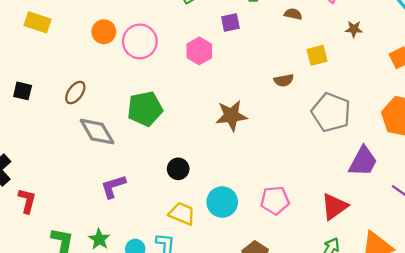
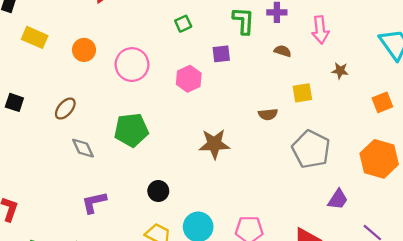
orange circle: (104, 32) -> (84, 50), moved
gray diamond: (97, 132) -> (83, 148), size x0.7
purple trapezoid: (363, 161) -> (338, 199), size x0.7

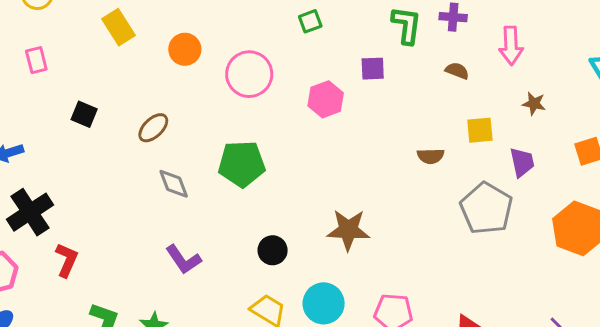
green square: (183, 24) -> (310, 21), moved
yellow rectangle: (35, 37) -> (119, 27), turned 30
brown star: (214, 144) -> (348, 230), moved
purple trapezoid: (338, 199) -> (522, 162), moved, turned -50
purple L-shape: (94, 202) -> (183, 259), turned -116

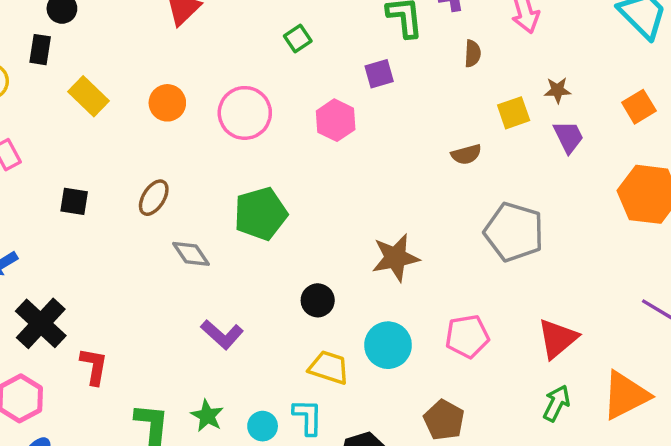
brown semicircle: (457, 71) -> (473, 53), turned 85
brown star: (534, 104) -> (557, 90), moved
gray pentagon: (486, 208) -> (514, 232), moved

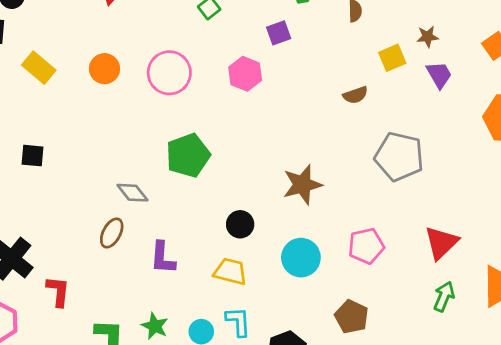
brown ellipse: (154, 198) -> (112, 233), moved
purple L-shape: (222, 334) -> (163, 258), turned 56
yellow trapezoid: (329, 367) -> (230, 271), moved

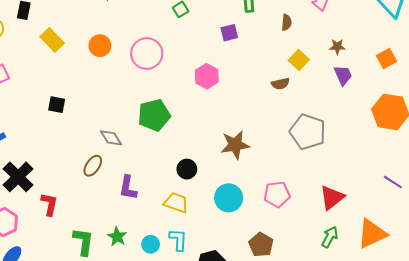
yellow square: (392, 58) -> (299, 60), moved, turned -30
pink hexagon: (245, 74) -> (207, 76), moved
black square: (33, 156) -> (57, 105), moved

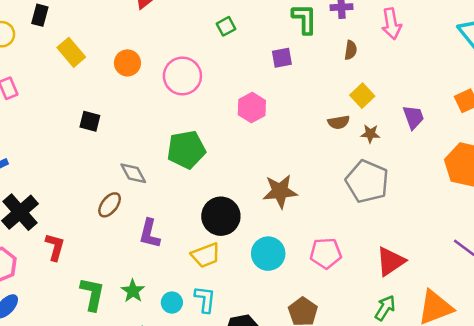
brown star: (337, 47) -> (370, 134), moved
black square: (57, 105) -> (90, 121), moved
black circle: (187, 169) -> (221, 216), size x1.6
yellow trapezoid: (176, 203) -> (206, 255), turned 135

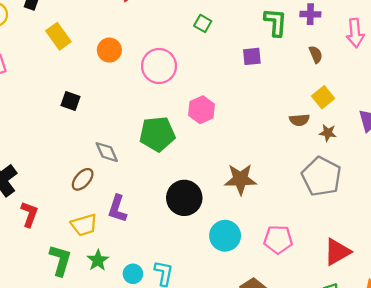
green square: (226, 26) -> (203, 23), turned -36
brown semicircle: (351, 50) -> (316, 54), turned -36
pink hexagon: (252, 108) -> (202, 110), moved
yellow trapezoid: (206, 255) -> (84, 225), moved

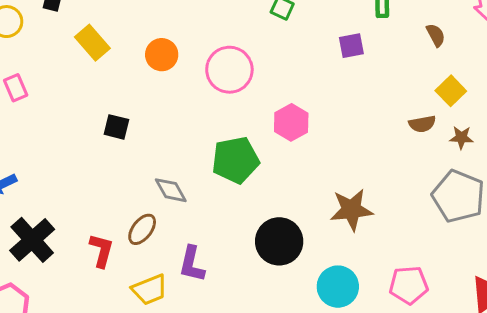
red L-shape: (29, 214) -> (101, 250), moved

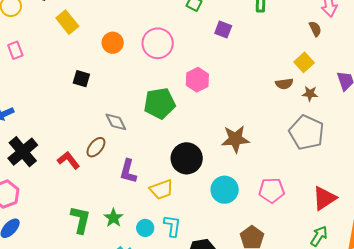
brown semicircle: (436, 35) -> (315, 29), moved
purple square: (351, 46) -> (223, 30), moved, turned 30
orange circle: (162, 55) -> (113, 43), moved
red L-shape: (101, 250) -> (68, 160), turned -55
yellow trapezoid: (150, 290) -> (162, 189), moved

